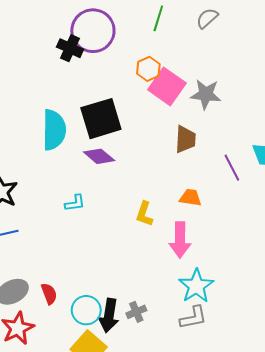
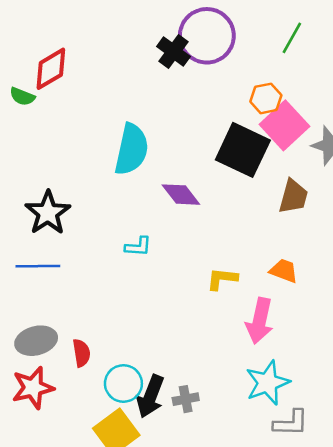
black square: (101, 119) -> (243, 150), moved, turned 30
yellow L-shape: (144, 214) -> (222, 279), turned 65
gray L-shape: (193, 318) -> (291, 423), moved

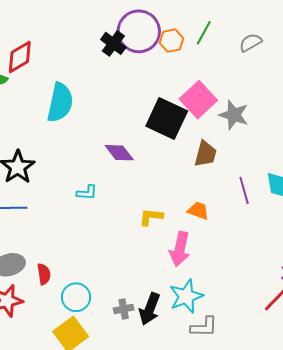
orange hexagon: (266, 98) -> (171, 41), moved
cyan semicircle: (132, 149) -> (60, 103), moved
black arrow: (150, 396) -> (150, 309), moved

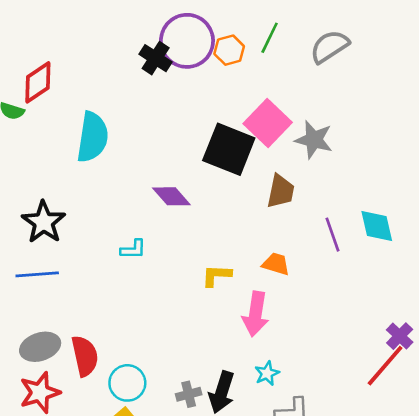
gray semicircle: (250, 42) -> (329, 47), size x1.4
red semicircle: (44, 274) -> (85, 356), size x1.5
cyan star: (186, 296) -> (267, 373), size x0.6

